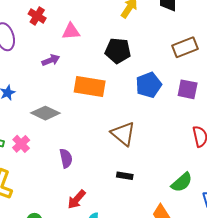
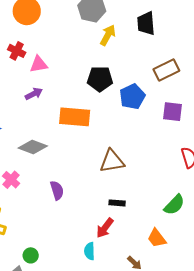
pink triangle: (71, 31) -> (39, 64), moved
blue pentagon: (149, 85) -> (132, 97), moved
brown triangle: (123, 134) -> (112, 161), turned -44
red arrow: (77, 199) -> (105, 228), moved

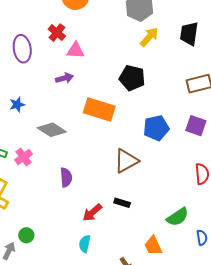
blue pentagon: (132, 97) -> (156, 128), moved
brown triangle: (112, 161) -> (126, 161), turned -32
red arrow: (105, 228) -> (92, 213), moved

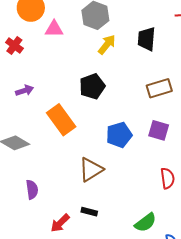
pink triangle: (76, 50) -> (54, 29), moved
black pentagon: (132, 78) -> (92, 86), turned -30
orange rectangle: (99, 109) -> (61, 120), turned 40

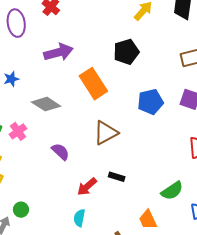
purple arrow: (25, 91) -> (58, 52), size x1.6
brown triangle: (91, 170) -> (106, 133), moved
purple semicircle: (32, 190) -> (61, 152), turned -42

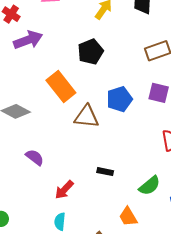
purple arrow: (58, 52) -> (28, 40), moved
brown triangle: (106, 133) -> (87, 117), moved, turned 40
black rectangle: (117, 177) -> (105, 172), moved

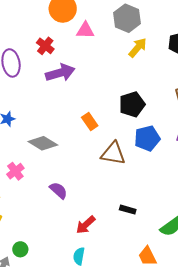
black pentagon: (91, 52) -> (132, 104), moved
orange rectangle: (61, 86) -> (90, 122), size x0.6

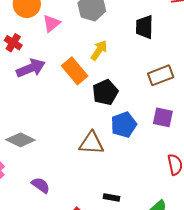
pink triangle: (85, 30) -> (51, 23), turned -36
yellow arrow: (138, 48) -> (99, 50), moved
orange rectangle: (90, 122) -> (75, 71), moved, size x1.5

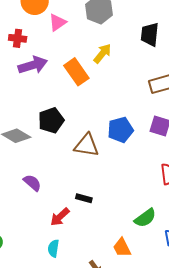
red cross: (13, 43) -> (18, 38), turned -30
black pentagon: (105, 92) -> (51, 120), moved
black rectangle: (111, 197) -> (84, 198), moved

